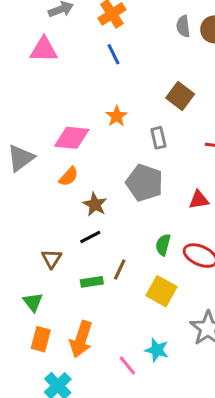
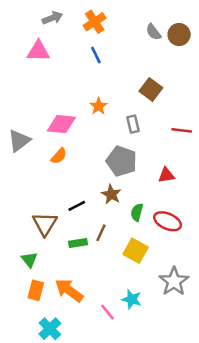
gray semicircle: (183, 26) -> (153, 32), turned -30
brown star: (95, 204) -> (111, 194), moved
brown triangle: (52, 259) -> (45, 224), size x1.5
orange arrow: (81, 339) -> (69, 290), turned 108

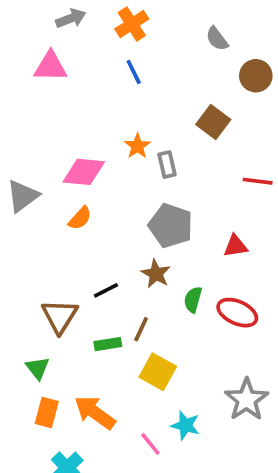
brown circle: (179, 35) -> (256, 76), moved
gray rectangle: (133, 124) -> (167, 165), moved
yellow square: (136, 251) -> (158, 372), moved

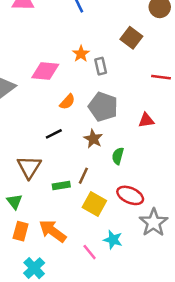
orange semicircle: (80, 218) -> (67, 102), moved
black line: (106, 290) -> (54, 134), moved
red ellipse: (237, 313) -> (130, 195), moved

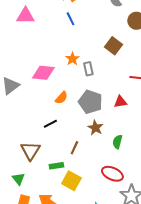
red triangle: (146, 120) -> (120, 102), moved
brown star: (93, 139) -> (95, 128), moved
green semicircle: (118, 156) -> (117, 142), moved
brown line: (83, 176) -> (74, 148), moved
yellow square: (94, 204) -> (71, 181), moved

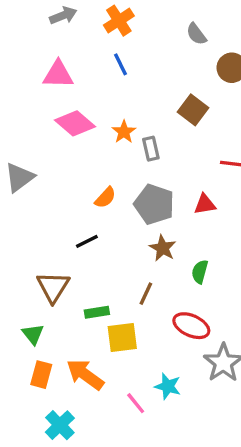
pink triangle: (25, 16) -> (58, 74), moved
pink diamond: (43, 73) -> (75, 123), moved, turned 35
brown line: (74, 148) -> (146, 294), moved
yellow square: (71, 181) -> (122, 337), turned -36

